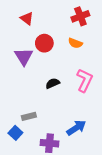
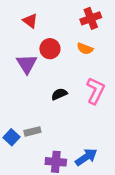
blue arrow: (76, 128) -> (86, 157), moved
blue square: (15, 133) -> (12, 137), moved

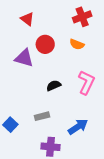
purple triangle: (27, 64) -> (24, 58), turned -42
gray rectangle: (32, 131) -> (42, 116), moved
blue arrow: (86, 157) -> (78, 127), moved

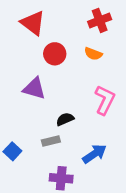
red triangle: (27, 19) -> (33, 23), size x1.5
purple triangle: (24, 58) -> (34, 88), moved
black semicircle: (54, 86) -> (65, 119), moved

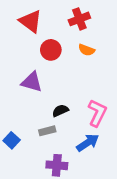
red cross: (100, 20) -> (79, 19), moved
pink L-shape: (105, 100) -> (97, 113), moved

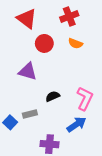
gray rectangle: (47, 131) -> (30, 114), moved

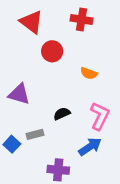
red cross: (69, 16) -> (81, 20), turned 30
orange semicircle: (75, 43) -> (89, 73), moved
purple triangle: (28, 71) -> (19, 94), moved

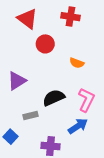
purple triangle: (19, 94) -> (17, 81), turned -48
black semicircle: (62, 114) -> (54, 98), size x1.5
blue square: (12, 144) -> (10, 137), moved

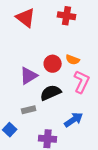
red circle: (45, 44) -> (53, 64), moved
purple triangle: (17, 81) -> (29, 76), moved
pink L-shape: (86, 100) -> (82, 82), moved

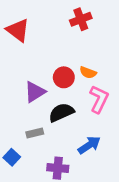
red cross: (67, 16) -> (81, 19), turned -30
red triangle: (26, 18) -> (18, 30), moved

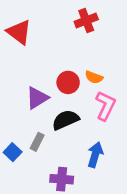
gray rectangle: (35, 133) -> (37, 142), turned -49
blue arrow: (89, 145) -> (95, 155), turned -40
blue square: (12, 157) -> (13, 152), moved

